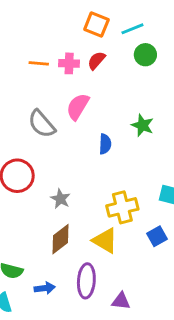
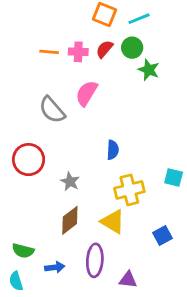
green circle: (145, 55) -> (132, 48), moved
green star: (143, 125) -> (149, 70), moved
blue semicircle: (105, 144) -> (113, 150), moved
blue square: (157, 236) -> (162, 236), moved

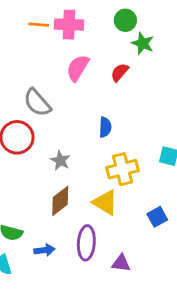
red semicircle: (104, 49) -> (120, 72), moved
pink cross: (78, 52) -> (69, 25), size x1.4
gray semicircle: (52, 110) -> (37, 103), moved

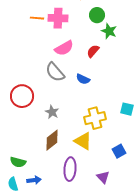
pink semicircle: (78, 68) -> (64, 48), turned -150
gray semicircle: (37, 103) -> (55, 72), moved
blue semicircle: (105, 127) -> (83, 79), moved, turned 112
blue arrow: (44, 250) -> (34, 180), moved
purple triangle: (121, 263) -> (103, 177), moved, turned 40

